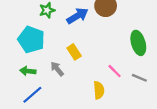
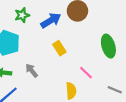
yellow rectangle: (74, 52) -> (59, 48), moved
gray line: (139, 78) -> (115, 90), moved

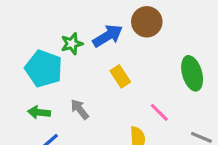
green star: (22, 15) -> (72, 44), moved

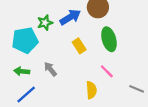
cyan pentagon: (44, 69) -> (25, 40), turned -30
green ellipse: (192, 73) -> (109, 39), moved

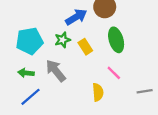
green star: (45, 23) -> (63, 40), moved
gray arrow: (50, 69) -> (56, 71), size x1.5
gray line: (137, 89) -> (145, 91), turned -32

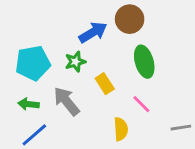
yellow rectangle: (85, 47) -> (105, 84), moved

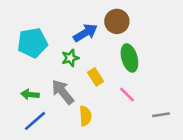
cyan pentagon: (33, 63) -> (32, 43), moved
yellow semicircle: (121, 129) -> (85, 116), moved

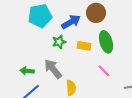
cyan pentagon: (32, 43) -> (40, 16), moved
yellow rectangle: (95, 77) -> (84, 46), moved, turned -48

